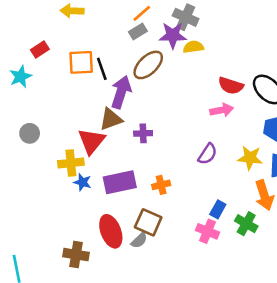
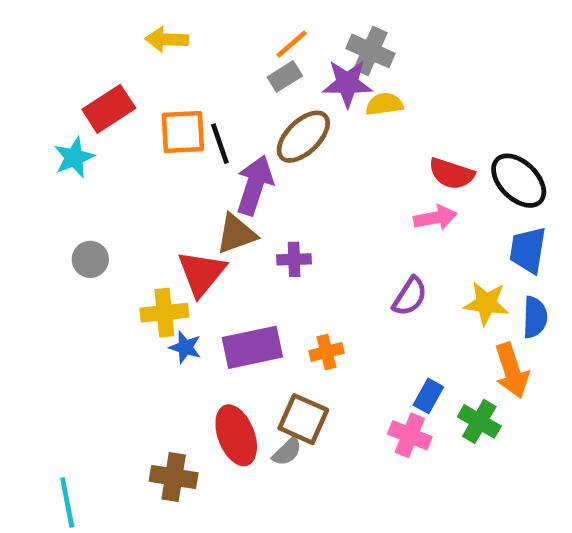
red rectangle: (40, 50) -> (109, 109), size x1.5

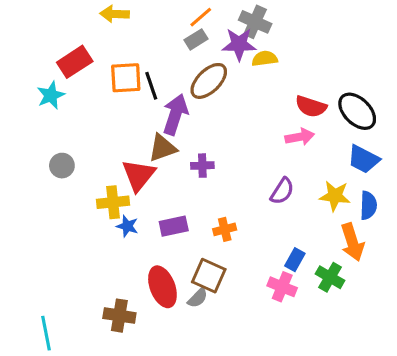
blue trapezoid: (528, 250) -> (364, 159), turned -72
purple rectangle: (252, 347) -> (174, 226), size x0.7

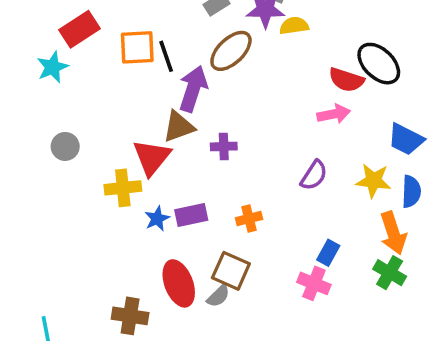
black ellipse: (357, 111) -> (379, 64), moved
blue star: (127, 226) -> (157, 219), moved, turned 30
green cross: (330, 277) -> (390, 273), moved

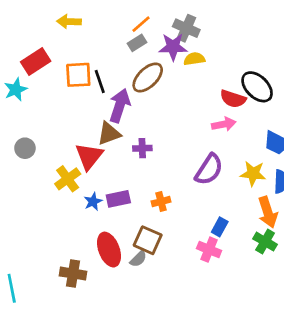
purple semicircle: (314, 175) -> (209, 170), size x1.4
yellow cross: (123, 188) -> (68, 179), turned -30

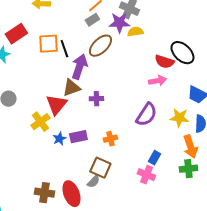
green cross: (265, 242) -> (188, 169), turned -36
red ellipse: (109, 250) -> (71, 194), moved

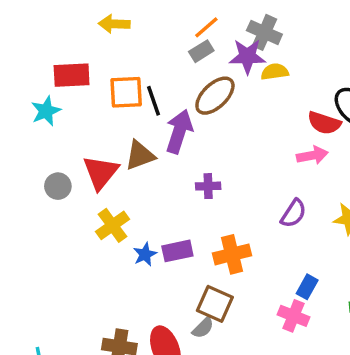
red rectangle: (16, 34) -> (72, 75), turned 30
brown triangle: (71, 88) -> (140, 155), moved
red triangle: (56, 105) -> (101, 172), moved
purple semicircle: (146, 115) -> (293, 213), size x0.7
orange cross: (110, 139) -> (232, 254), size x1.5

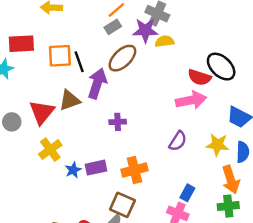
pink arrow: (312, 155) -> (191, 100), size x1.4

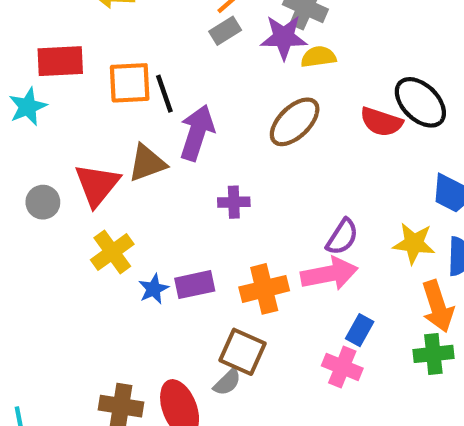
brown ellipse: (122, 58) -> (295, 122), moved
pink arrow: (191, 100) -> (329, 274), moved

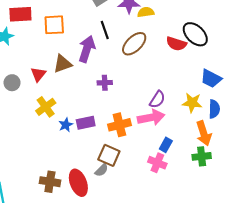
black line: (164, 94) -> (105, 30), moved
red triangle: (97, 185) -> (38, 74), size x0.7

